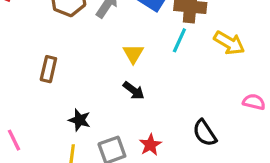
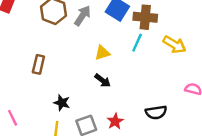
yellow triangle: (133, 54) -> (102, 53), turned 42
black semicircle: (205, 133) -> (156, 112), turned -65

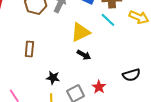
cyan line: (137, 43) -> (108, 20), turned -63
yellow triangle: (102, 53) -> (80, 32), size x1.5

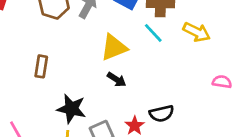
black semicircle: (131, 75) -> (162, 114), moved
black star: (53, 78) -> (71, 109), size x1.5

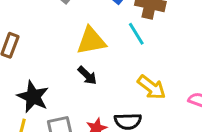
yellow arrow: (197, 32) -> (152, 87), moved

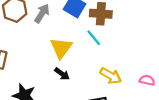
yellow triangle: (91, 41) -> (61, 48), turned -35

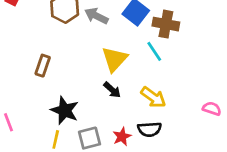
gray arrow: (42, 13) -> (96, 16), turned -102
yellow arrow: (111, 76) -> (153, 97), moved

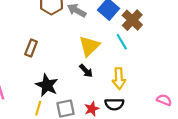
brown cross: (166, 24) -> (132, 20), turned 30
yellow arrow: (153, 97) -> (119, 79), turned 48
pink semicircle: (212, 109) -> (164, 100), moved

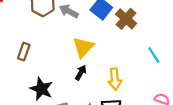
cyan line: (122, 42) -> (154, 55), moved
black arrow: (86, 71) -> (81, 73), turned -104

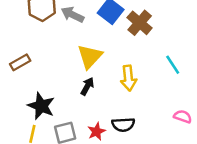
brown rectangle: (24, 52) -> (20, 62), turned 42
yellow arrow: (115, 79) -> (128, 78), moved

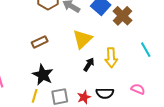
brown rectangle: (20, 62) -> (40, 42), moved
black arrow: (87, 86) -> (89, 64), moved
pink semicircle: (183, 116) -> (138, 89), moved

